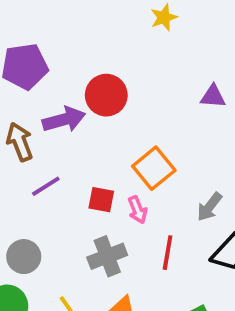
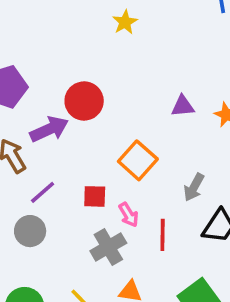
purple triangle: (213, 96) -> (183, 106), moved
pink arrow: (137, 210) -> (129, 215), moved
gray circle: (24, 257) -> (30, 231), moved

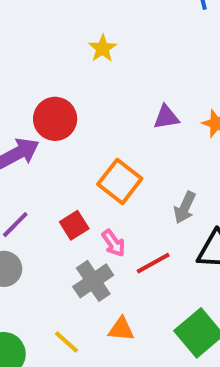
yellow star: (125, 22) -> (103, 48), moved
red square: (95, 196) -> (74, 225), turned -30
red line: (163, 235) -> (153, 263), turned 64

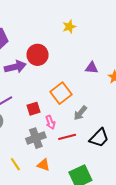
gray arrow: (185, 207) -> (80, 113), moved

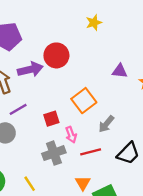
orange triangle: (43, 165) -> (83, 183), moved, turned 40

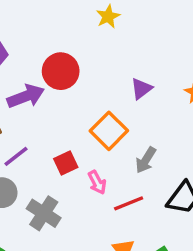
purple triangle: (120, 71) -> (141, 89), moved, turned -35
gray cross: (54, 153) -> (44, 213), moved, turned -30

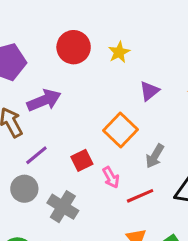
yellow star: (108, 17) -> (119, 52), moved
red circle: (61, 71) -> (74, 47), moved

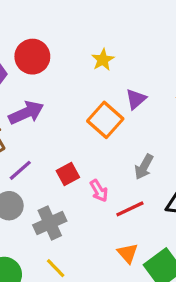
red circle: (74, 47) -> (32, 57), moved
orange square: (121, 130) -> (105, 120), moved
gray cross: (63, 207) -> (50, 223), turned 36

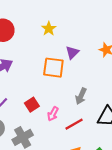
orange square: (105, 120) -> (53, 68), turned -30
pink arrow: (99, 191) -> (53, 114), turned 64

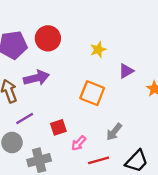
purple triangle: (72, 52) -> (126, 71), moved

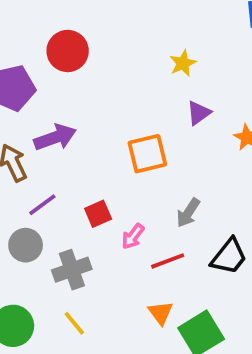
red circle: (48, 38) -> (68, 51), moved
yellow star: (98, 50) -> (183, 63), moved
orange square: (92, 93) -> (147, 154), turned -30

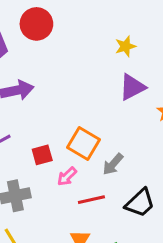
purple triangle: (199, 113) -> (132, 87), size x1.4
orange square: (147, 154) -> (84, 143), moved, turned 36

